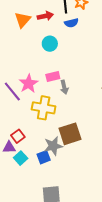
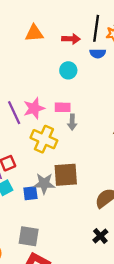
orange triangle: (23, 20) -> (34, 33), moved, turned 30

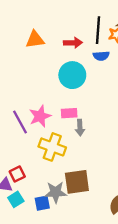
cyan circle: (68, 70) -> (72, 75), size x1.5

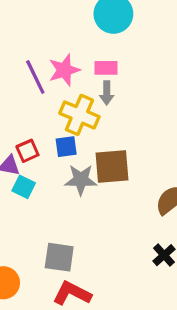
gray arrow: (80, 128) -> (107, 93), moved
cyan square: (16, 199) -> (24, 187), turned -35
blue square: (42, 203) -> (66, 147), moved

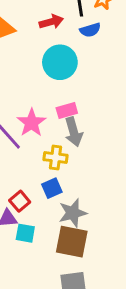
gray arrow: (107, 93) -> (74, 132), size x1.4
yellow cross: (79, 115) -> (56, 157), size x0.7
brown square: (112, 167) -> (72, 242), moved, turned 32

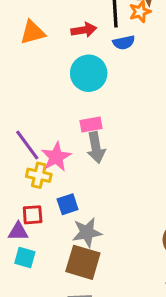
pink star: (31, 123) -> (56, 157), moved
yellow cross: (56, 157) -> (39, 175), moved
red square: (20, 201) -> (33, 215), turned 30
cyan square: (25, 233) -> (25, 257), moved

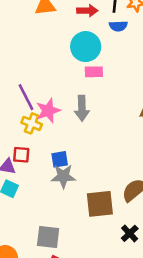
pink rectangle: (91, 125) -> (94, 72), moved
blue square: (68, 204) -> (60, 159), moved
brown square: (83, 262) -> (100, 204), moved, turned -32

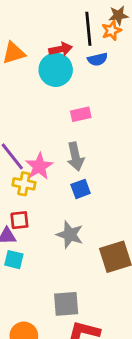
cyan circle: (86, 47) -> (56, 70), moved
blue square: (60, 159) -> (81, 189), moved
gray star: (63, 176) -> (70, 235), turned 30

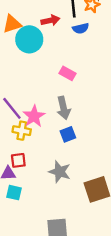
cyan circle: (56, 70) -> (29, 39), moved
pink rectangle: (81, 114) -> (67, 73), turned 42

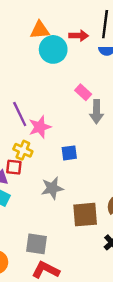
gray arrow: (63, 108) -> (97, 112), moved
yellow cross: (22, 131) -> (23, 150), moved
gray star: (60, 172) -> (52, 188), turned 30

